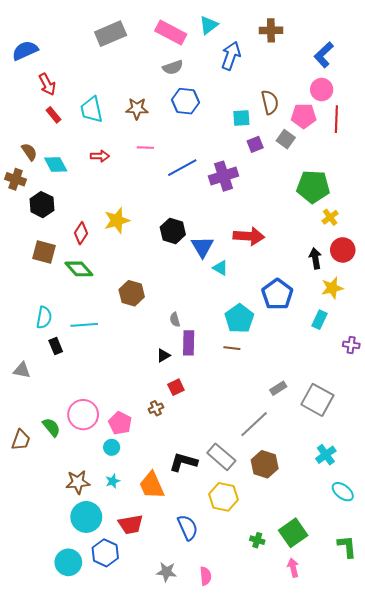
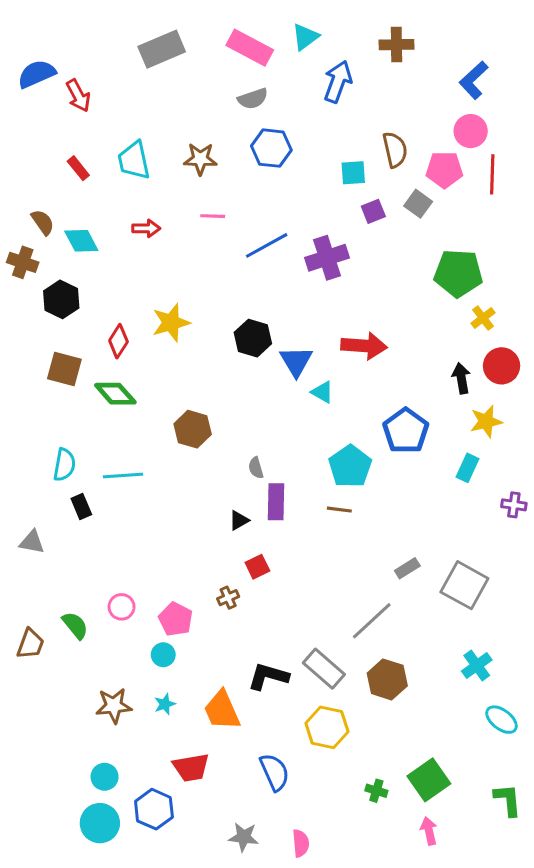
red arrow: (47, 84) -> (78, 96), moved
pink circle: (83, 415) -> (122, 607), size x0.6
cyan circle: (86, 517) -> (105, 777), moved, size x0.6

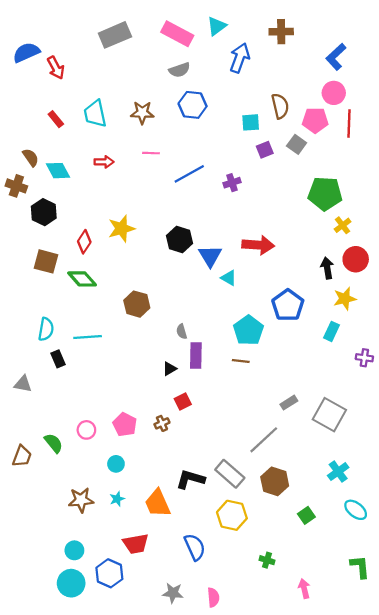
purple cross: (327, 258) -> (232, 183), size x0.6
pink pentagon: (176, 619) -> (125, 424), moved
green square: (429, 780) -> (306, 515), moved, size x0.6

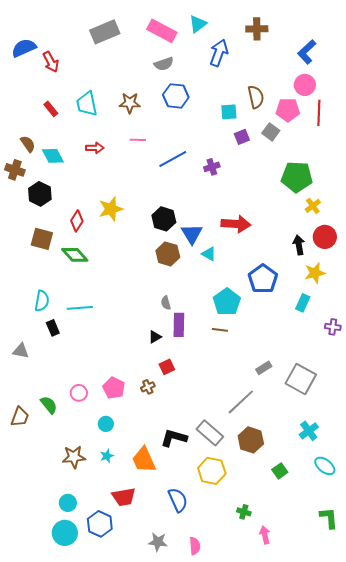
brown hexagon: (137, 304) -> (168, 254), moved
pink arrow: (304, 589) -> (265, 535), moved

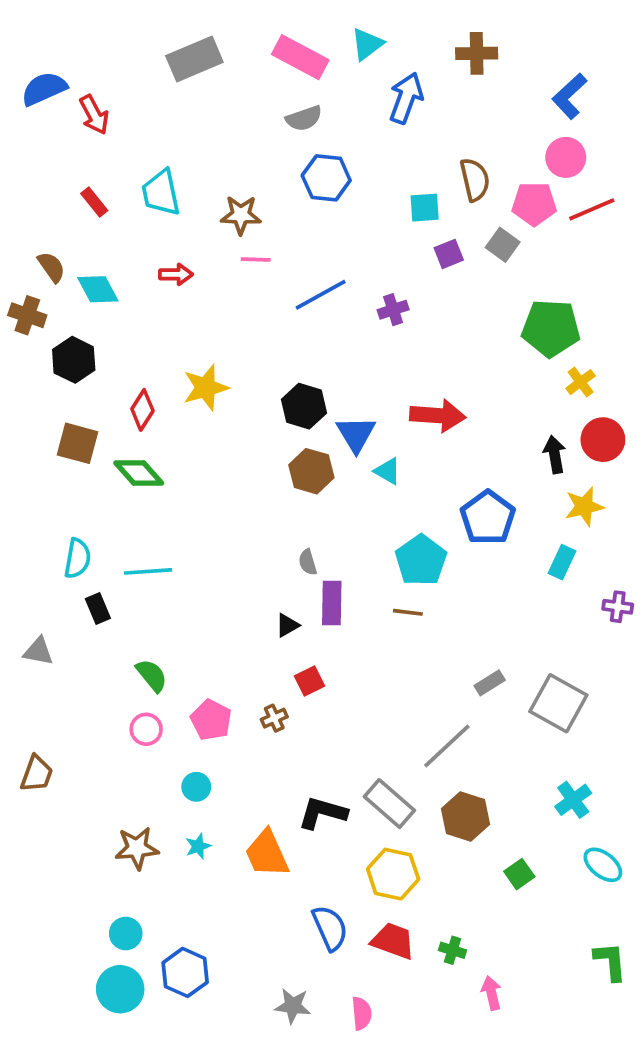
brown star: (130, 103) -> (241, 215), moved
red line: (319, 113) -> (592, 209), turned 65
green semicircle: (49, 405) -> (152, 675), moved
red trapezoid: (124, 497) -> (393, 941), moved, turned -150

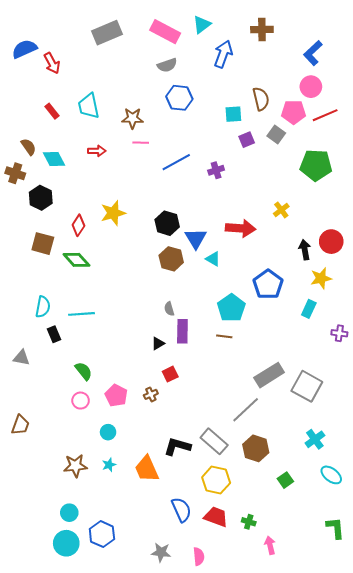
green pentagon: (551, 328) -> (316, 165), moved
yellow cross: (581, 382) -> (281, 210), moved
gray rectangle: (490, 683) -> (269, 375), size x1.8

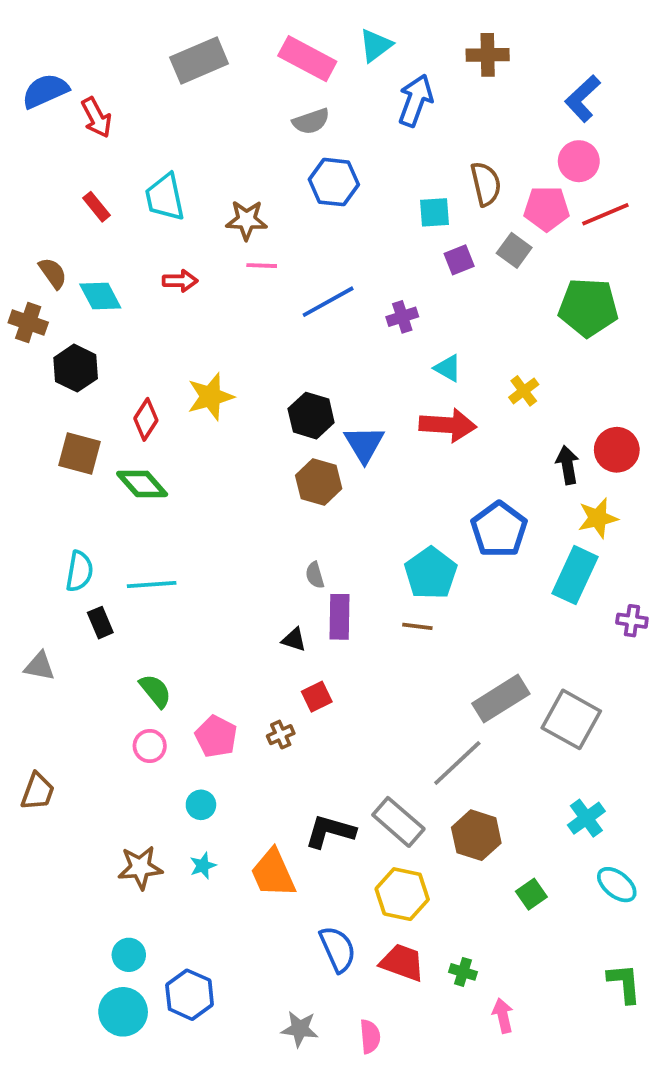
cyan triangle: (213, 259) -> (448, 368), moved
cyan rectangle: (309, 309) -> (575, 575), size x1.6
black triangle: (158, 343) -> (294, 640), turned 48

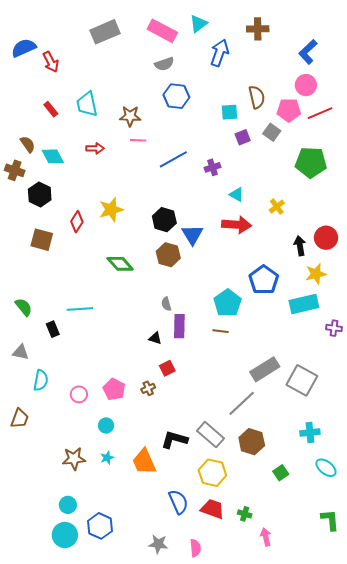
green diamond: (142, 484) -> (120, 264), moved
cyan semicircle: (79, 571) -> (41, 380), moved
cyan rectangle: (575, 575) -> (304, 304), turned 52
green semicircle: (155, 691) -> (24, 307), moved
cyan cross: (586, 818) -> (310, 433), turned 30

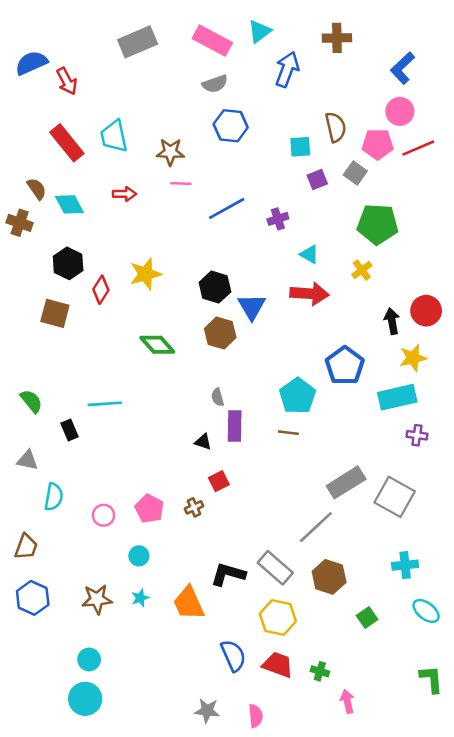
red rectangle: (51, 109) -> (67, 143), size x1.8
green pentagon: (311, 162) -> (378, 224), moved
black hexagon: (40, 195) -> (68, 263), moved
purple cross: (334, 328) -> (417, 435), moved
blue hexagon: (100, 526) -> (33, 598), moved

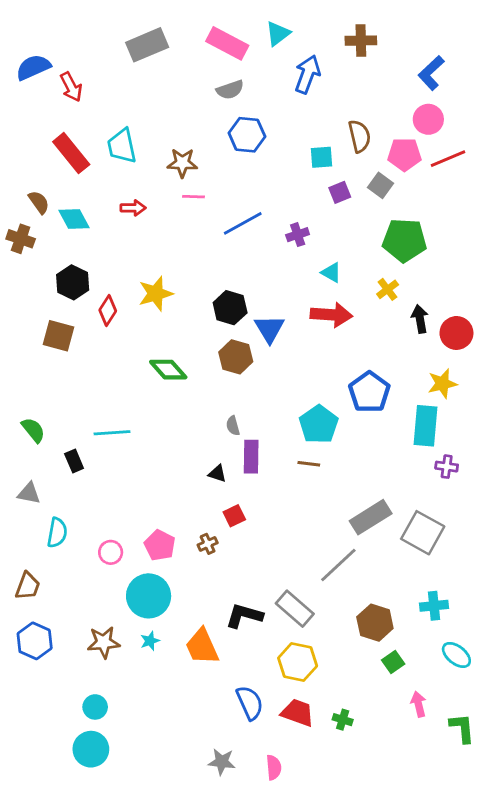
black arrow: (392, 321) -> (420, 319), moved
cyan rectangle: (397, 397) -> (426, 426), turned -72
cyan circle: (139, 556) -> (149, 596), size x2.0
brown hexagon: (329, 577) -> (375, 623), moved
pink arrow: (347, 701) -> (418, 704), moved

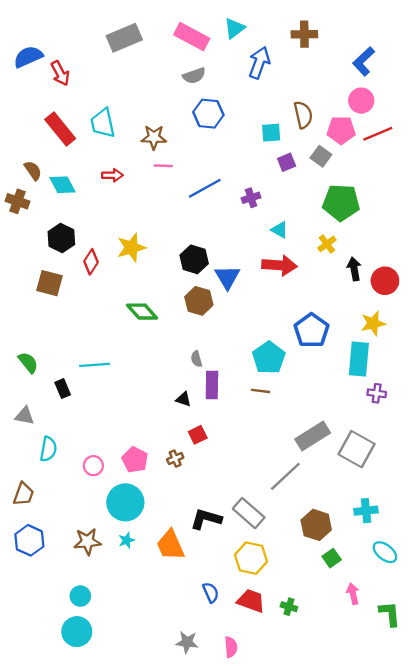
blue semicircle: (250, 703) -> (211, 592), size x0.7

